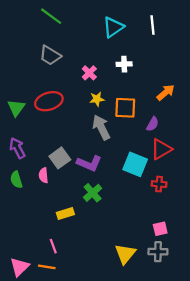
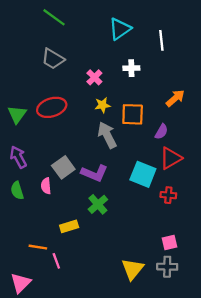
white line: (153, 25) -> (161, 40), moved
orange line: (47, 267) -> (38, 247), moved

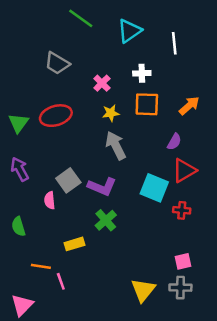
green line: (54, 17) -> (81, 18), moved
orange square: (133, 114) -> (147, 104), moved
green semicircle: (17, 191) -> (18, 227), moved

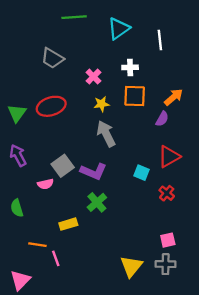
green line: (81, 18) -> (74, 17), turned -40
purple semicircle: (174, 142) -> (162, 119), moved
cyan square: (154, 188) -> (142, 173), size x0.6
pink semicircle: (50, 200) -> (45, 184), turned -98
red cross: (182, 210) -> (167, 193), turned 35

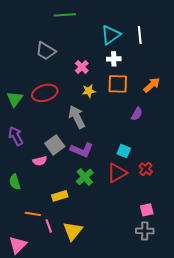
cyan triangle: (119, 29) -> (111, 35), moved
purple semicircle: (162, 119) -> (137, 114), moved
gray arrow: (106, 134) -> (77, 117), moved
red triangle: (169, 157) -> (117, 173), moved
yellow triangle: (131, 266) -> (73, 231), moved

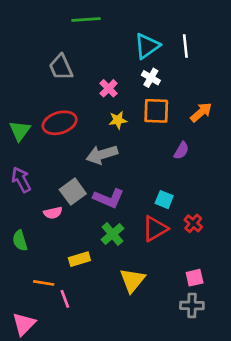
gray trapezoid: (46, 51) -> (61, 67), turned 35
white cross: (114, 59) -> (151, 78), turned 32
gray arrow: (77, 117) -> (102, 155), turned -80
yellow triangle: (73, 231) -> (132, 280), moved

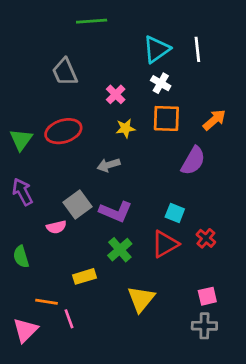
purple semicircle: (181, 151) -> (193, 161), size x1.5
gray arrow: (102, 155) -> (109, 165), size x0.7
pink triangle: (24, 324) -> (25, 330), moved

